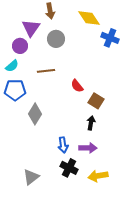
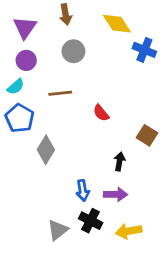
purple triangle: (31, 28) -> (25, 28), moved
blue pentagon: (15, 90) -> (20, 118), turned 30
brown square: (96, 101) -> (147, 135), moved
gray triangle: (31, 177) -> (58, 230), moved

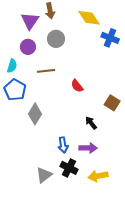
purple triangle: (25, 28) -> (30, 21), moved
purple circle: (26, 60) -> (28, 47), moved
cyan semicircle: (16, 87) -> (12, 66), turned -32
black arrow: (119, 162) -> (91, 123), turned -48

